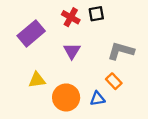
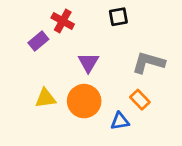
red cross: (71, 17) -> (63, 21), moved
purple rectangle: (31, 33) -> (38, 41), size x0.6
orange circle: (66, 97) -> (84, 101), moved

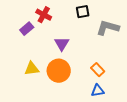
gray L-shape: (148, 62) -> (108, 28), moved
blue triangle: (120, 121) -> (98, 91), moved

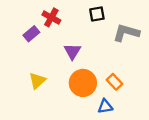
yellow triangle: (32, 69) -> (37, 81), turned -35
orange circle: (59, 71) -> (83, 83), moved
blue triangle: (98, 91) -> (105, 106), moved

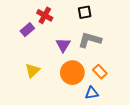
gray L-shape: (126, 33) -> (90, 40), moved

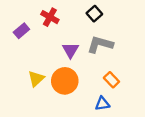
black square: (85, 12) -> (94, 14), turned -32
purple rectangle: (27, 30) -> (21, 31), moved
orange circle: (72, 73) -> (65, 81), moved

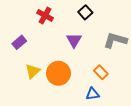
purple rectangle: (21, 31) -> (19, 42), moved
gray L-shape: (100, 44) -> (115, 40), moved
purple triangle: (70, 50) -> (74, 40), moved

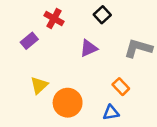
purple triangle: (74, 40) -> (89, 48), turned 35
purple rectangle: (19, 42) -> (29, 41), moved
orange circle: (58, 73) -> (68, 103), moved

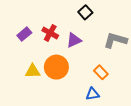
red cross: (54, 18) -> (50, 33), moved
yellow triangle: (39, 85) -> (33, 71), turned 42
orange circle: (68, 103) -> (56, 67), moved

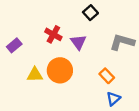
purple rectangle: (24, 34) -> (14, 45), moved
purple triangle: (74, 40) -> (78, 42), turned -42
blue triangle: (93, 94) -> (113, 99), moved, turned -32

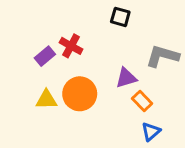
black square: (90, 13) -> (120, 17), turned -32
purple triangle: (78, 42) -> (126, 78), moved, turned 49
purple rectangle: (14, 45) -> (45, 56), moved

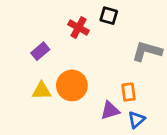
red cross: (71, 46) -> (78, 28), moved
purple triangle: (126, 78) -> (110, 110), moved
orange rectangle: (142, 101) -> (129, 92), turned 36

